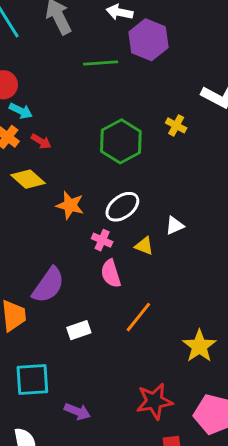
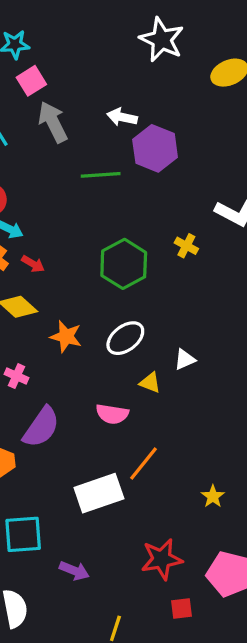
pink cross: (102, 240) -> (17, 376), moved
pink semicircle: (111, 274) -> (112, 414), turned -64
white rectangle: (79, 330) -> (99, 493), moved, size x1.8
yellow star: (199, 346) -> (213, 496), size x0.6

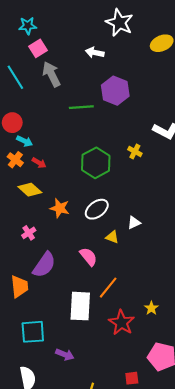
white arrow: (122, 117) -> (95, 53), moved
pink cross: (17, 376) -> (29, 233), turned 32
pink semicircle: (112, 414) -> (89, 257), turned -138
white rectangle: (99, 493) -> (80, 306), turned -68
red star: (162, 559) -> (121, 323), moved, turned -30

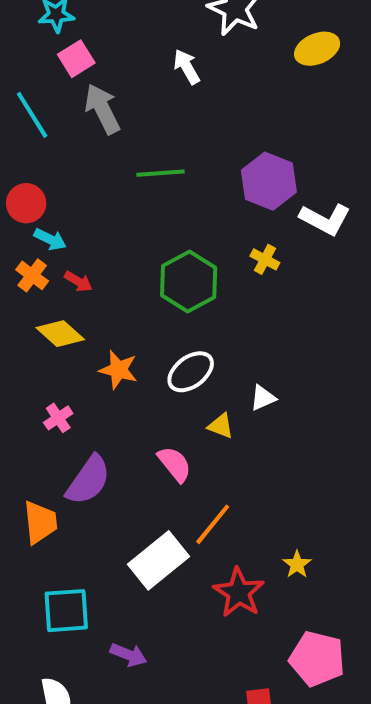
white arrow: (95, 53) -> (187, 67), turned 48
purple hexagon: (115, 91) -> (269, 181), moved
white rectangle: (80, 306) -> (159, 560), turned 48

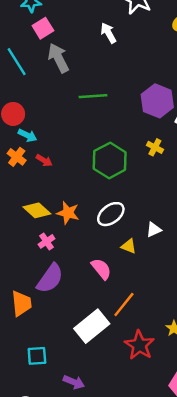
yellow diamond: (60, 334) -> (37, 210), moved
pink cross: (58, 418) -> (46, 241), moved
cyan square: (66, 611) -> (37, 356), size x0.7

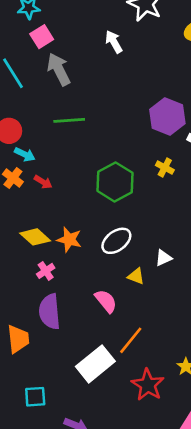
green line: (93, 96) -> (69, 120), moved
purple semicircle: (50, 278) -> (50, 312), turned 140

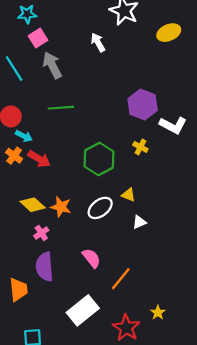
red arrow: (43, 182) -> (39, 159), size x1.5
yellow triangle: (136, 276) -> (128, 195), moved
orange line: (131, 340) -> (121, 279), moved

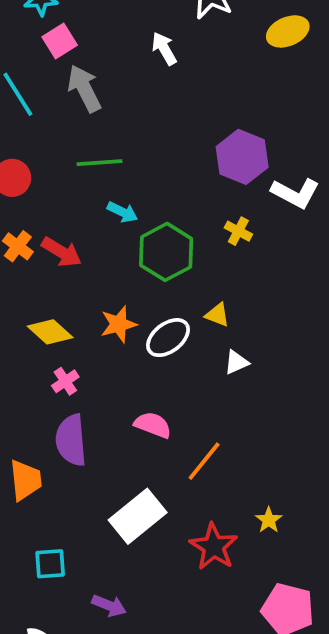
cyan arrow: (24, 136) -> (122, 212), moved
orange star: (61, 207) -> (119, 324), moved, turned -30
pink semicircle: (91, 258) -> (153, 425), turned -30

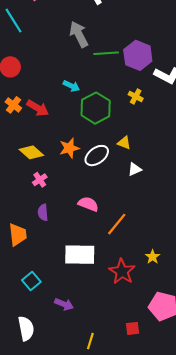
gray arrow: (84, 89) -> (79, 34), moved
green line: (100, 163) -> (106, 53), moved
purple semicircle: (71, 440) -> (43, 212), size x0.6
white rectangle: (138, 516) -> (80, 255), turned 40
cyan square: (50, 564) -> (31, 281), turned -36

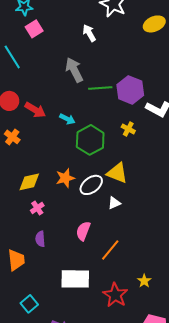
red arrow: (38, 108) -> (35, 110), moved
yellow triangle: (124, 143) -> (117, 173), size x1.6
yellow diamond: (31, 152) -> (29, 182), turned -55
white triangle: (135, 169) -> (114, 203), moved
pink semicircle: (88, 204) -> (83, 231), turned -90

